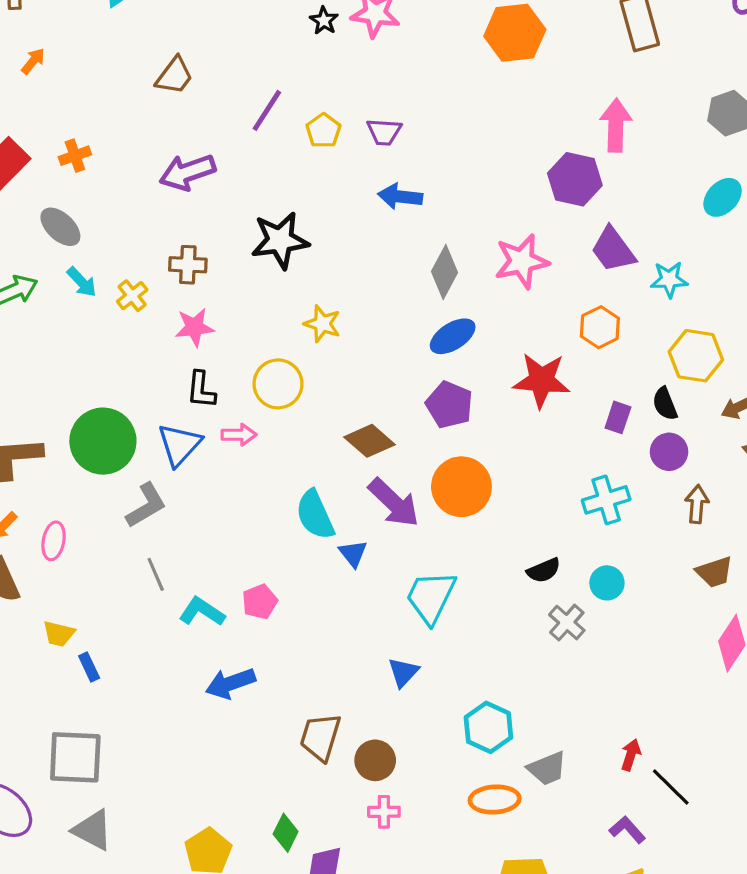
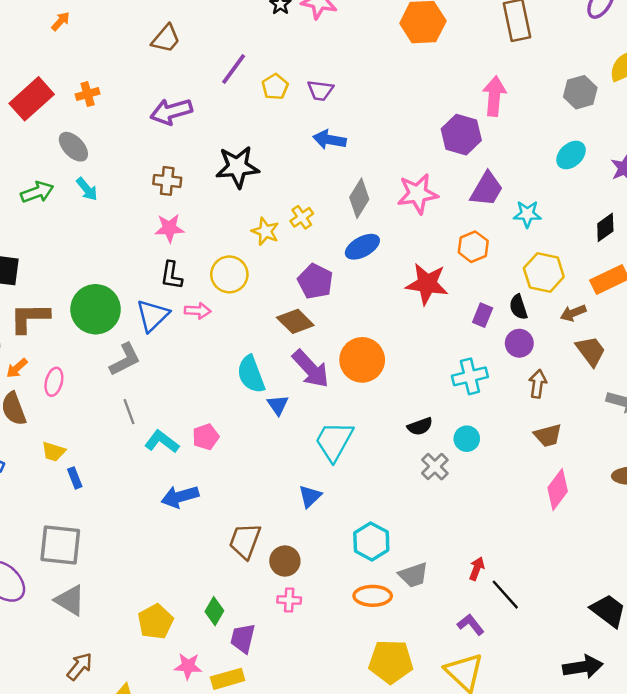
purple trapezoid: (613, 250) -> (487, 189), turned -117
yellow cross: (132, 296) -> (302, 217), moved
purple pentagon: (449, 405) -> (315, 281), moved

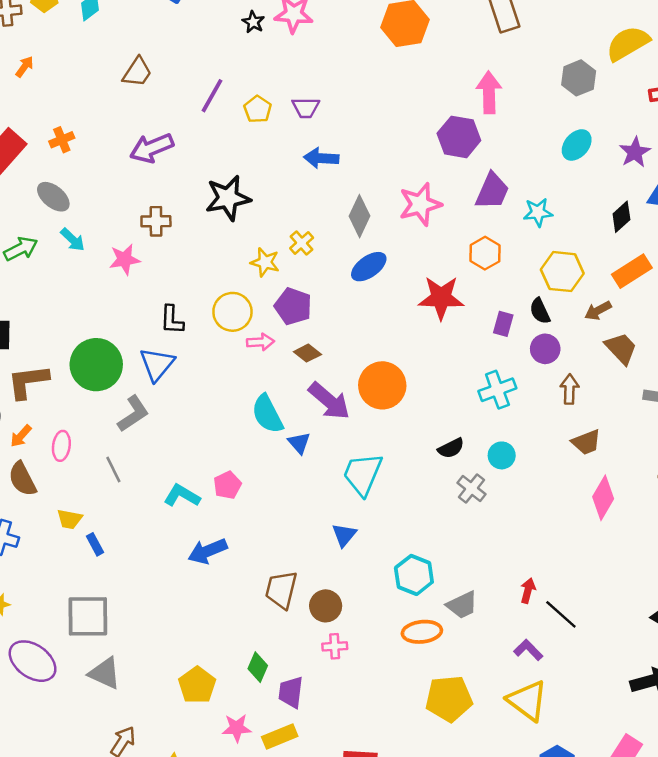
pink star: (169, 228) -> (125, 259), moved
purple pentagon: (315, 281) -> (293, 306), moved
pink arrow: (198, 311) -> (261, 342), moved
brown diamond: (295, 321) -> (307, 353), size x0.7
gray line: (129, 412) -> (113, 470), moved

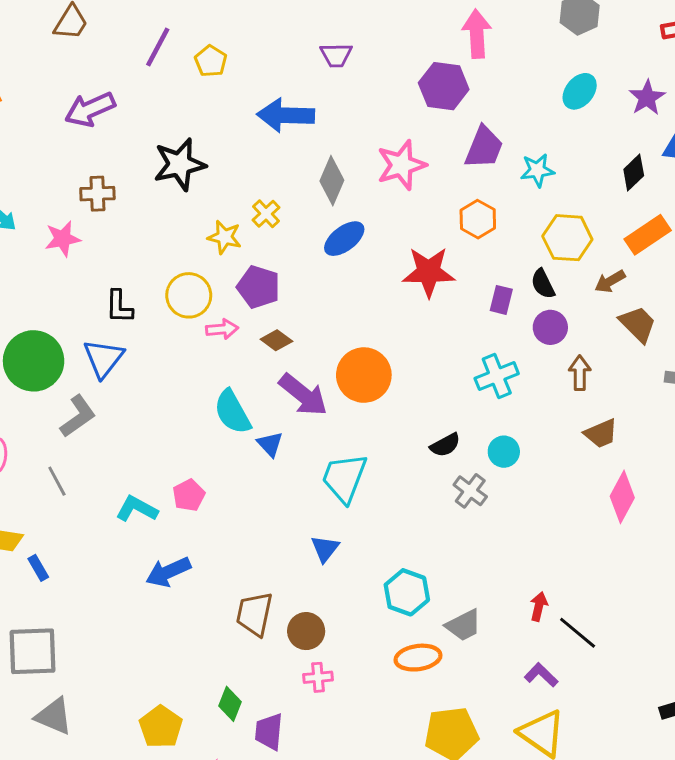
purple trapezoid: (306, 108) -> (336, 55), moved
blue arrow: (321, 158) -> (286, 115), size x1.4

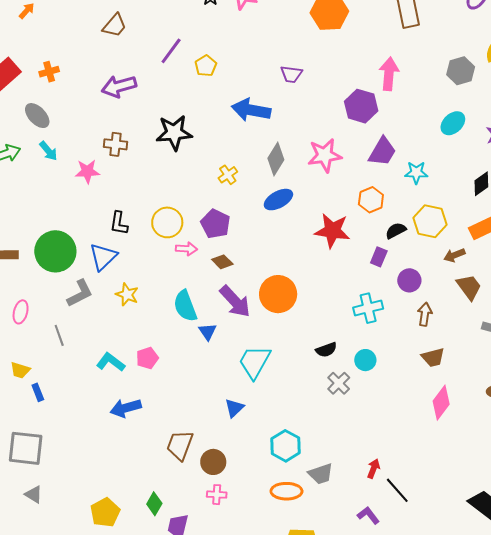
yellow star: (225, 237) -> (127, 295), moved
black semicircle: (543, 284) -> (396, 231), moved, turned 80
gray triangle: (54, 716) -> (34, 494), size x0.7

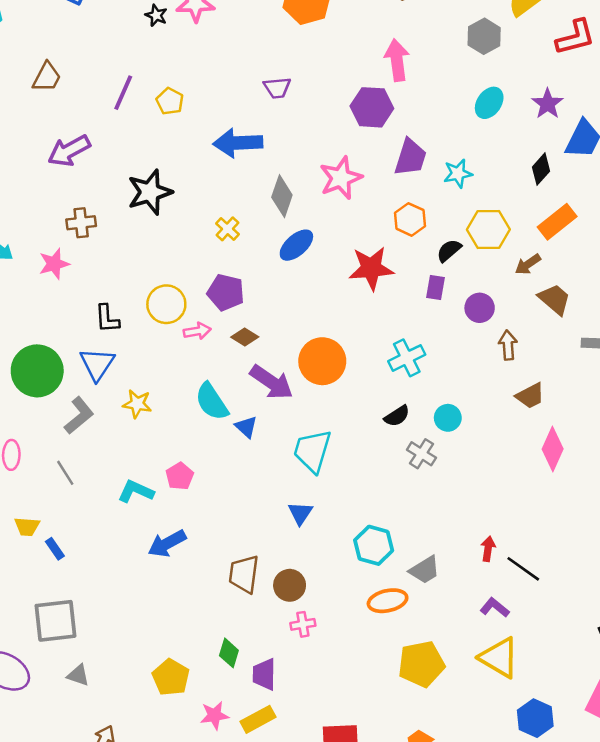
cyan cross: (368, 308) -> (407, 358), moved

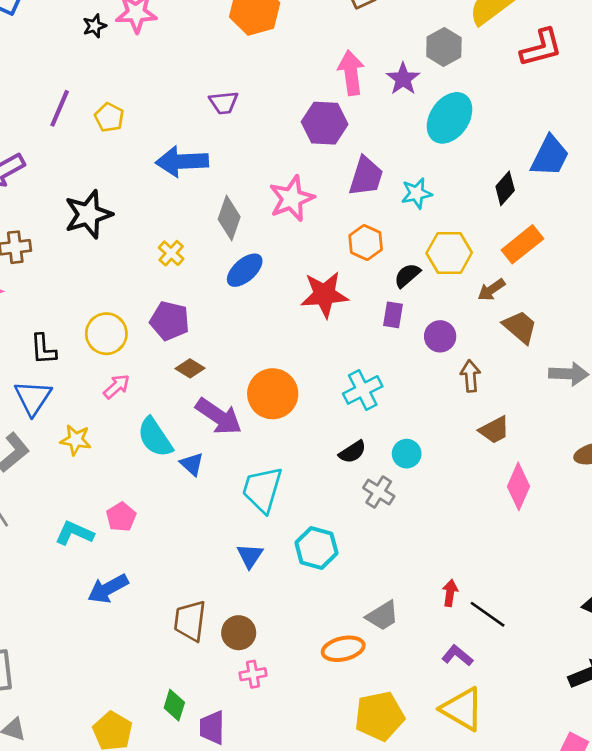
black star: (156, 15) -> (94, 26), turned 30
cyan ellipse: (489, 103) -> (450, 118), size x1.5
purple star: (548, 104) -> (403, 79), moved
pink arrow: (197, 331) -> (117, 386), moved, turned -32
cyan hexagon: (374, 545) -> (316, 548), moved

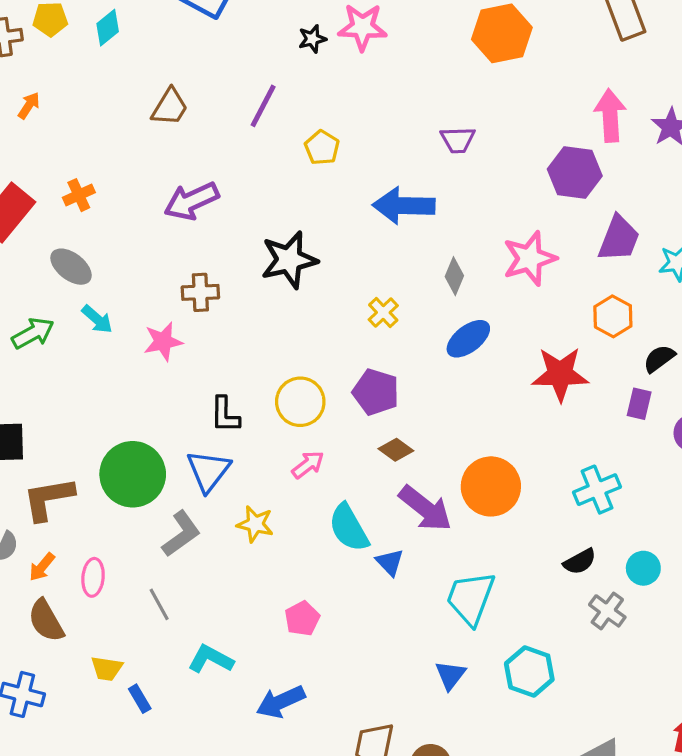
purple line: (60, 108) -> (263, 106), moved
gray diamond: (229, 218) -> (454, 276), size x0.7
cyan L-shape: (74, 533) -> (211, 659), moved

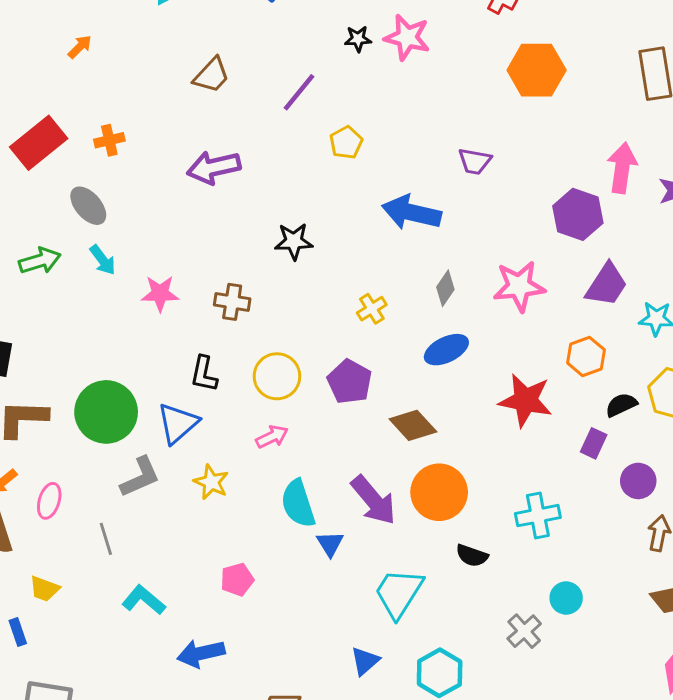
black star: (289, 260) -> (294, 241), size x0.7
brown cross: (200, 292) -> (232, 302), moved
brown diamond: (396, 450) -> (413, 425), moved, size x1.4
black semicircle: (580, 562) -> (472, 556), moved, turned 36
blue rectangle: (140, 699) -> (18, 632), moved

